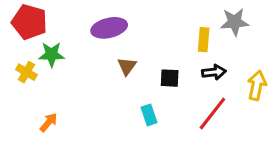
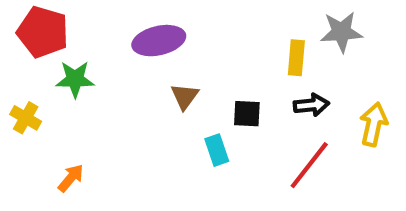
yellow cross: (26, 72) -> (26, 118), moved
cyan rectangle: (149, 115) -> (217, 150), moved

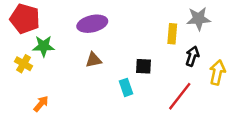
brown triangle: (185, 96) -> (94, 60), moved, turned 42
black arrow: (311, 105) -> (192, 56), moved, turned -66
yellow cross: (26, 118) -> (24, 64), moved

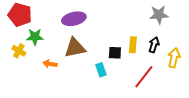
yellow rectangle: (172, 34) -> (133, 45), moved
brown triangle: (94, 60) -> (75, 48), size x1.6
orange arrow: (41, 104) -> (50, 64), moved, turned -120

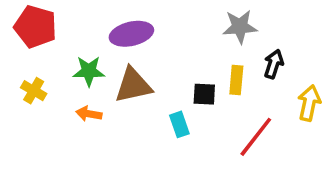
gray star: (159, 15) -> (240, 27), moved
green star: (35, 37) -> (89, 71), moved
black arrow: (154, 45) -> (274, 64), moved

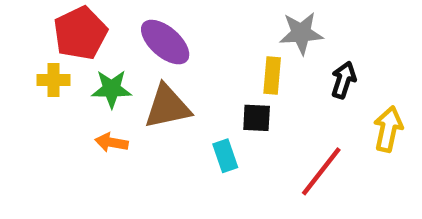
red pentagon: (35, 27) -> (80, 33), moved, turned 30
purple ellipse: (131, 34) -> (165, 42), turned 54
yellow rectangle: (236, 80) -> (272, 75), moved
yellow cross: (34, 91) -> (54, 80), moved, turned -30

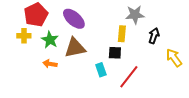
green star: (112, 89) -> (50, 40), turned 30
yellow arrow: (388, 129) -> (174, 58), turned -48
red line: (321, 171) -> (129, 77), moved

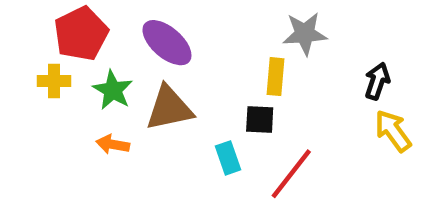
black arrow: (154, 36) -> (377, 81), moved

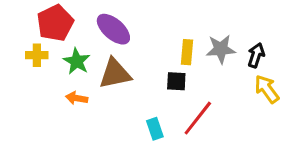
gray star: (305, 34) -> (221, 49), moved
cyan rectangle: (228, 158) -> (155, 129), moved

